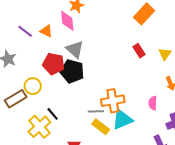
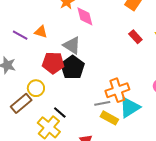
pink diamond: (67, 21) -> (85, 16), moved
black pentagon: (72, 71) -> (73, 67), turned 30

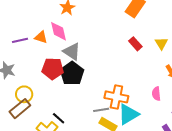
pink diamond: (85, 16) -> (59, 31), moved
purple line: (20, 35) -> (20, 40), turned -42
yellow circle: (36, 88) -> (24, 94), moved
orange cross: (117, 90) -> (116, 97), turned 30

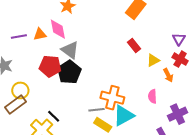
orange triangle: (41, 37) -> (40, 34), turned -32
yellow triangle: (161, 43) -> (153, 60), moved, turned 32

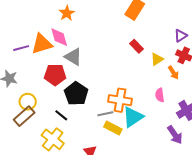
orange triangle: (40, 34) -> (42, 44), size x1.6
purple triangle: (179, 39) -> (181, 36), turned 32
black pentagon: (69, 72) -> (76, 94), moved
black line: (54, 116) -> (61, 115), moved

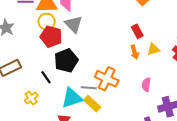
orange arrow: (173, 73) -> (135, 52), moved
yellow circle: (28, 102) -> (47, 22), moved
cyan triangle: (133, 117) -> (72, 98), moved
yellow cross: (53, 139) -> (31, 98), size x0.6

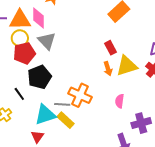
red pentagon: (51, 37) -> (24, 53), turned -30
yellow triangle: (153, 49) -> (127, 66), size x1.6

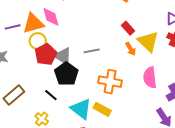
gray triangle: (47, 41) -> (63, 56), moved
yellow triangle: (127, 66) -> (148, 42), turned -45
pink semicircle: (120, 101) -> (150, 78), size x1.5
gray line: (62, 104) -> (92, 51), moved
cyan triangle: (45, 115) -> (81, 109), turned -50

